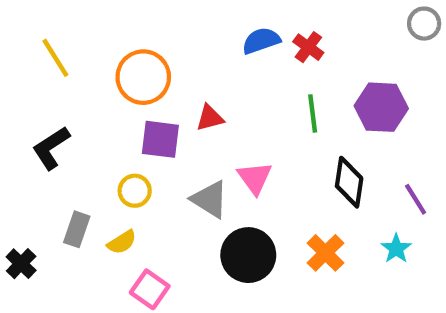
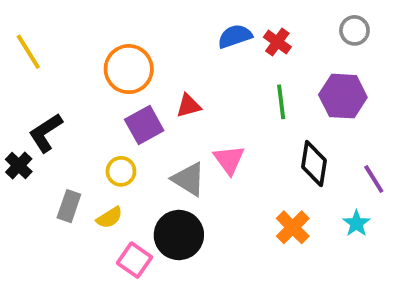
gray circle: (424, 24) -> (354, 30), moved
yellow line: (55, 58) -> (28, 52), moved
purple square: (160, 139) -> (144, 125), turned -36
black circle: (248, 255) -> (179, 235), moved
black cross: (21, 264) -> (19, 166), moved

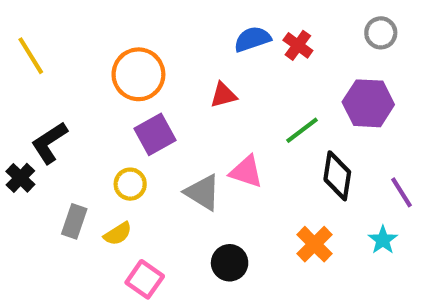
green line: (281, 102) -> (302, 130), moved, turned 60
red triangle: (189, 106) -> (223, 95), moved
pink triangle: (229, 160) -> (246, 172), turned -36
black circle: (179, 235) -> (230, 263), moved, size x0.7

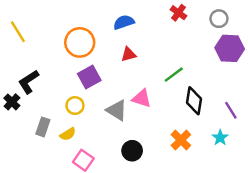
blue semicircle: (252, 39) -> (124, 22), moved
red cross: (298, 45) -> (179, 13), moved
purple hexagon: (368, 103) -> (230, 48), moved

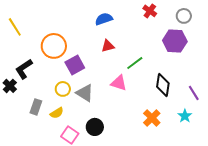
orange circle: (80, 42) -> (54, 46), moved
purple hexagon: (230, 48) -> (175, 41), moved
green line: (174, 75) -> (135, 63), moved
gray triangle: (117, 110) -> (85, 93), moved
black circle: (132, 151) -> (95, 127), moved

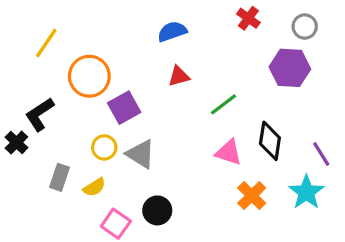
yellow line: (15, 27) -> (46, 43), moved, turned 66
pink triangle: (119, 83) -> (228, 152), moved
cyan star: (185, 116) -> (306, 192), size x1.5

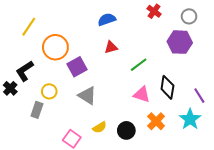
yellow circle: (104, 147) -> (49, 91), moved
yellow semicircle: (94, 187) -> (100, 127), moved
black circle: (157, 210) -> (126, 130), moved

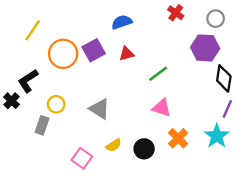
purple square: (77, 67) -> (94, 50), moved
black diamond: (167, 87) -> (224, 78), moved
purple line: (199, 96) -> (227, 109), turned 56

